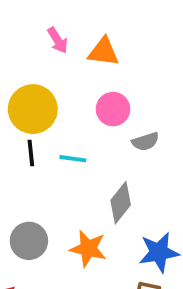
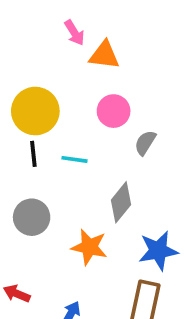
pink arrow: (58, 40) -> (74, 33), moved
gray semicircle: (145, 142) -> (145, 143), turned 140
gray circle: (29, 241) -> (32, 217), moved

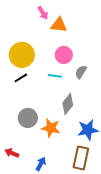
black line: (33, 154) -> (21, 78), turned 64
cyan line: (74, 159) -> (55, 76), moved
gray circle: (32, 217) -> (28, 118), moved

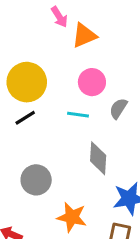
orange triangle: (59, 25) -> (84, 36), turned -30
gray diamond: (68, 104) -> (98, 158), turned -35
orange star: (51, 128) -> (72, 217), moved

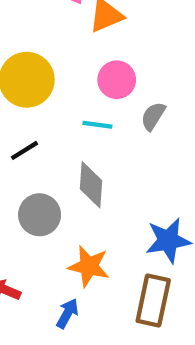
black line: (25, 118) -> (25, 150), moved
gray diamond: (98, 158) -> (91, 185), moved

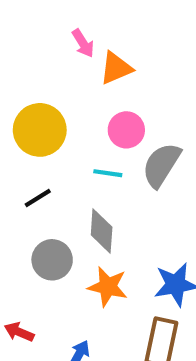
gray semicircle: (153, 116) -> (161, 165), size x1.6
orange star: (89, 266) -> (108, 287), moved

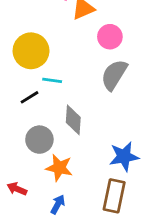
pink circle: (126, 130) -> (110, 37), moved
cyan line: (108, 173) -> (52, 80), moved
orange star: (108, 287) -> (59, 168), moved

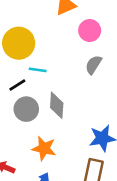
gray semicircle: (114, 75) -> (93, 65), size x0.7
gray circle: (39, 140) -> (26, 109), moved

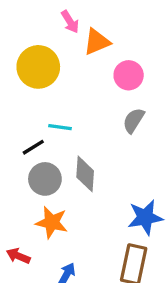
yellow circle: (19, 43) -> (38, 67), moved
orange star: (44, 148) -> (52, 222), moved

